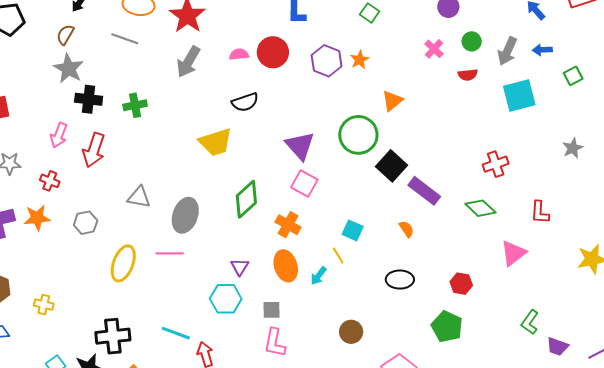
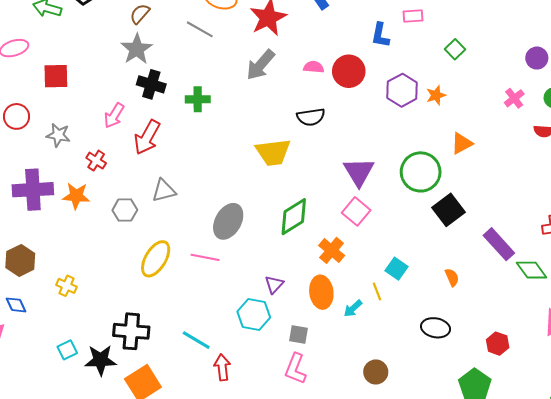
purple rectangle: (424, 191) -> (499, 244), moved
gray triangle: (139, 197) -> (164, 191), moved, turned -35

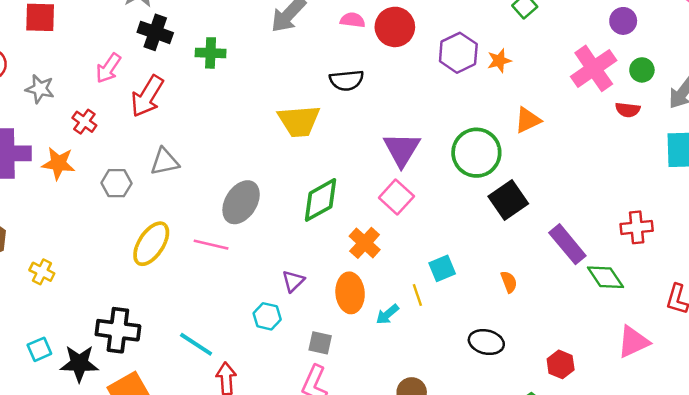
pink cross: (514, 98) -> (594, 68), size x1.8
cyan square: (396, 269) -> (442, 268), turned 30
cyan hexagon: (254, 314) -> (267, 316), size x0.7

